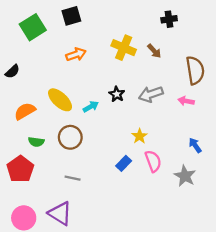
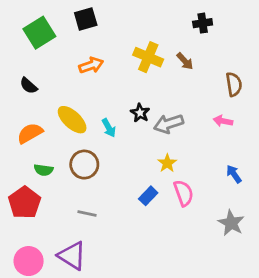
brown semicircle: (195, 70) -> (234, 84), size x0.7
black semicircle: (12, 71) -> (29, 86), moved, turned 84
gray arrow: (151, 94) -> (169, 124), moved
cyan arrow: (91, 107) -> (109, 128), turned 91
gray star: (185, 176) -> (231, 223), moved

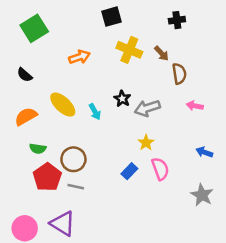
black square: (86, 19) -> (112, 17), moved
brown semicircle: (234, 84) -> (179, 74), moved
brown circle: (84, 165) -> (73, 159), moved
blue arrow: (234, 174) -> (204, 152), turned -35
red pentagon: (24, 203) -> (47, 177), moved

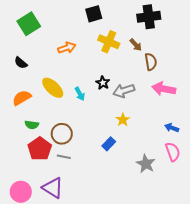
black cross: (177, 20) -> (149, 17), size x1.6
pink arrow: (195, 106) -> (164, 89), size x1.6
pink semicircle: (160, 169) -> (173, 152), moved
gray star: (202, 195) -> (146, 164), moved

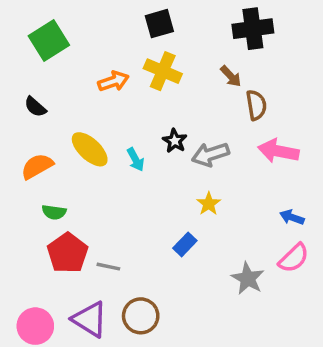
yellow cross: (109, 42) -> (163, 71), moved
brown circle: (62, 134) -> (141, 316), moved
pink semicircle: (173, 152) -> (294, 258), turned 66

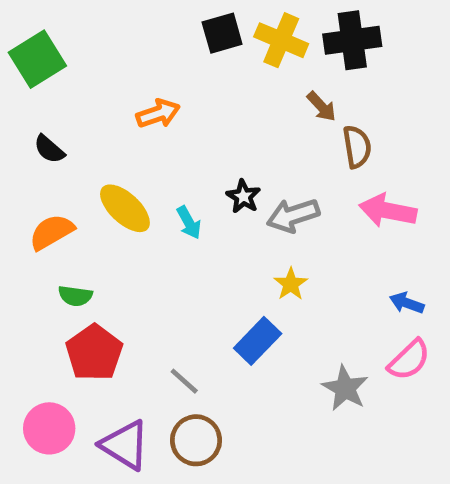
green square: (49, 41) -> (37, 59), moved
yellow cross: (163, 71) -> (281, 40), moved
blue rectangle: (185, 244) -> (258, 341), size x1.4
gray line: (108, 267) -> (184, 381), moved, turned 30
pink circle: (35, 326) -> (49, 428), moved

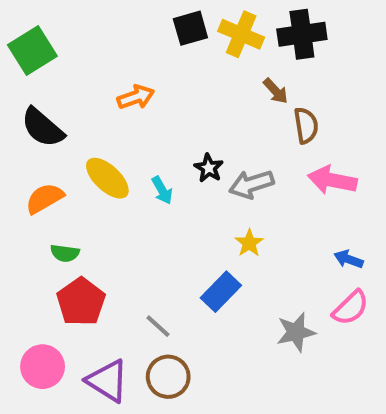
black semicircle: (49, 149) -> (43, 127), size x1.6
gray star: (345, 388) -> (296, 332), turned 30

